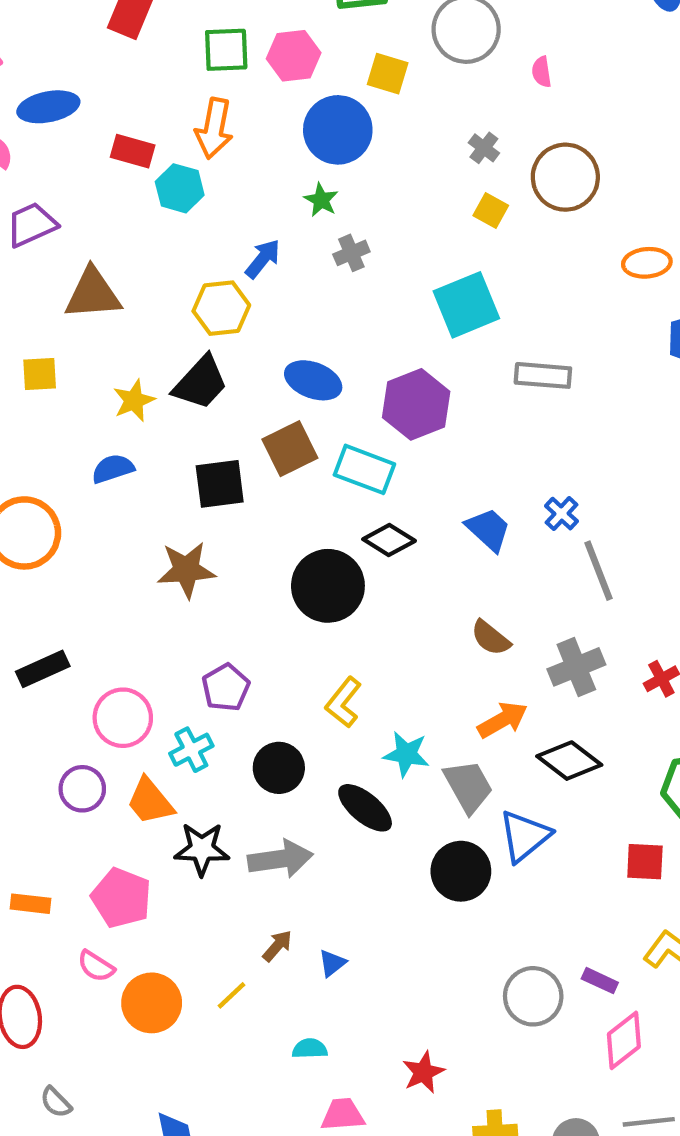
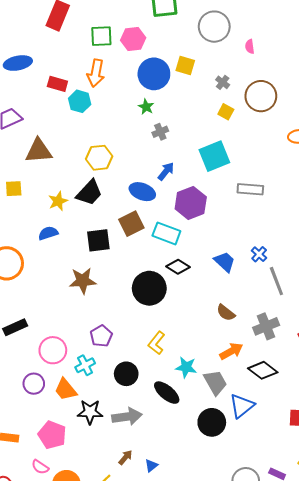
yellow square: (388, 74) -> (185, 65), moved
blue arrow: (263, 259) -> (166, 171), moved

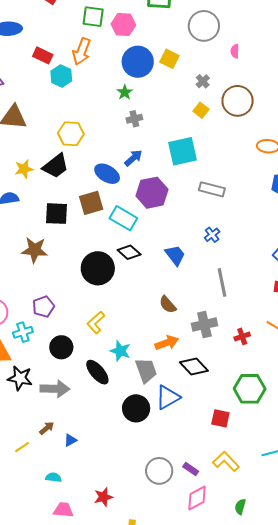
blue cross: (259, 254) -> (212, 235), moved

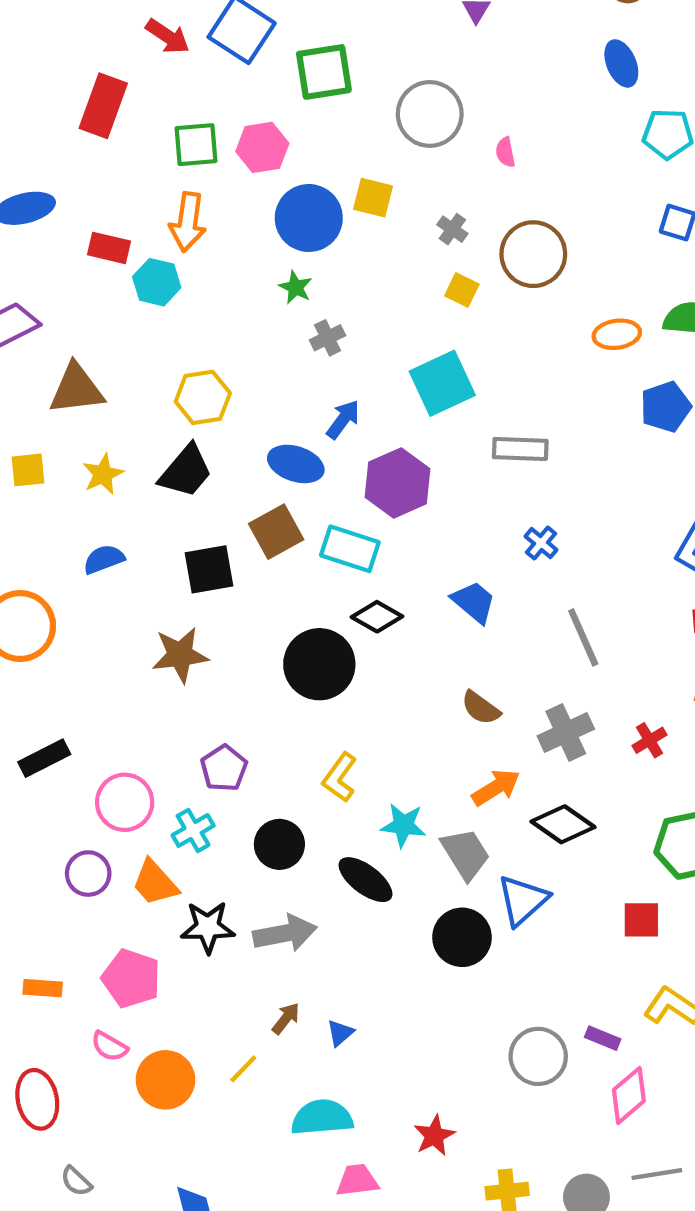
yellow star: (24, 169) -> (103, 474), moved
cyan semicircle: (53, 477) -> (322, 1118), size x1.8

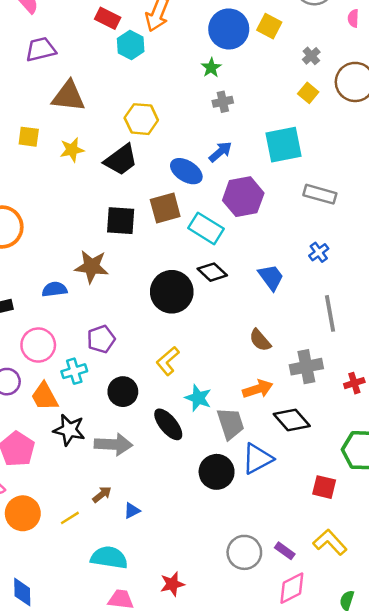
blue semicircle: (104, 559) -> (54, 289), moved

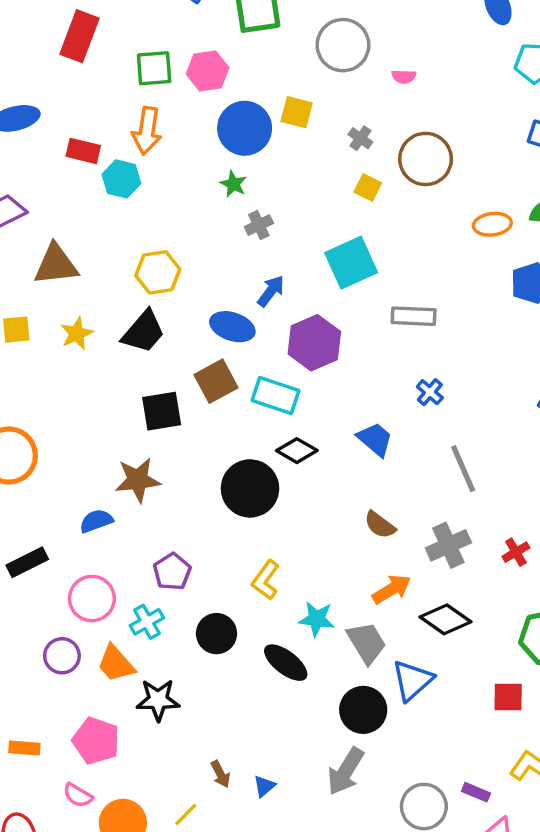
pink semicircle: (353, 18) -> (404, 77), turned -78
gray arrow: (113, 444) -> (346, 771), moved, turned 132
brown arrow: (102, 494) -> (220, 774), turned 114

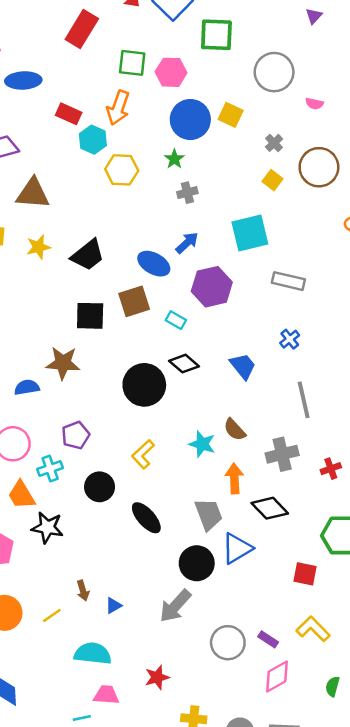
yellow hexagon: (158, 272) -> (122, 170), moved
cyan rectangle: (275, 395) -> (176, 320), size x0.6
orange arrow: (392, 589) -> (234, 479), turned -72
cyan star: (317, 619) -> (202, 444), moved

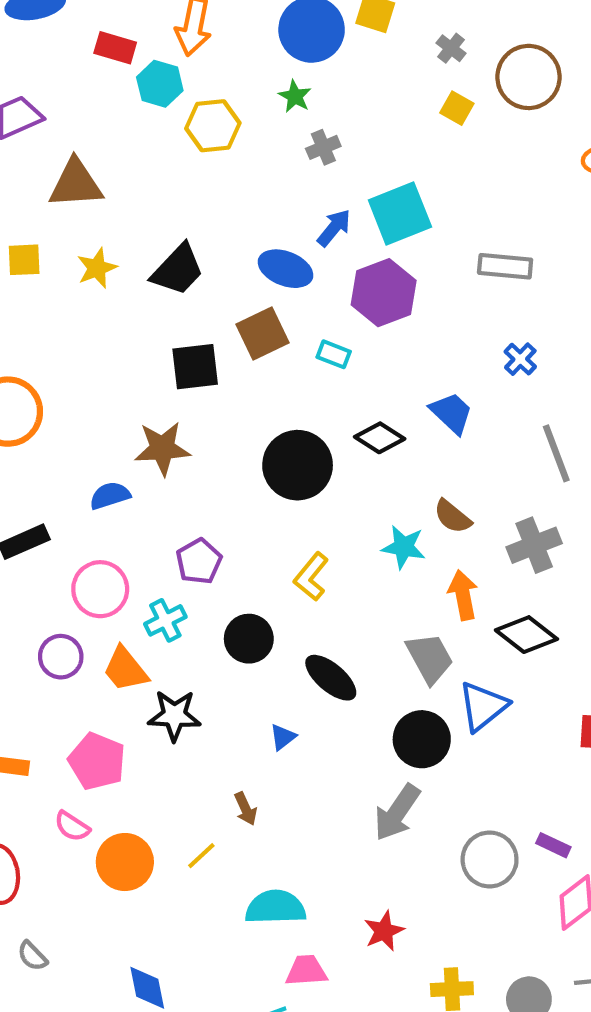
cyan square: (250, 233) -> (400, 213), moved
black diamond: (184, 364) -> (380, 438), moved
blue triangle: (113, 606) -> (283, 737), moved

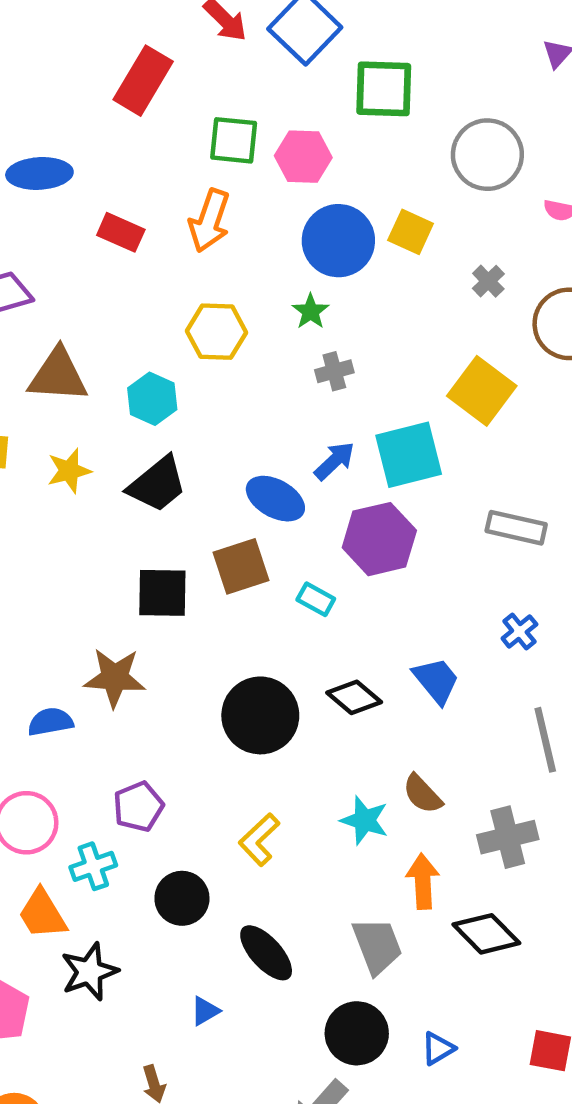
cyan hexagon: (160, 84) -> (152, 399), moved
yellow square: (457, 108) -> (482, 391), moved, size x1.8
blue triangle: (483, 706) -> (438, 1048), moved, size x0.6
black star: (174, 715) -> (89, 972), turned -30

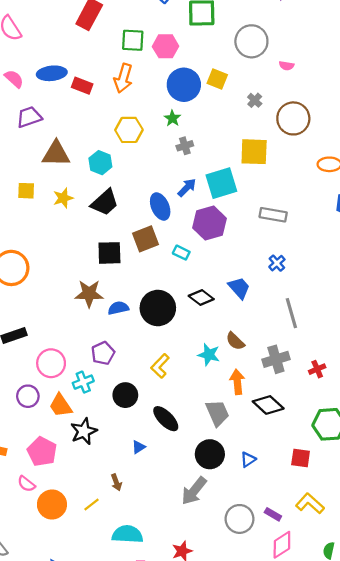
blue ellipse: (39, 173) -> (52, 73), moved
yellow square: (482, 391) -> (254, 152), turned -32
blue ellipse: (275, 499) -> (160, 206), turned 40
blue semicircle: (50, 722) -> (118, 308), moved

